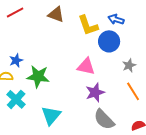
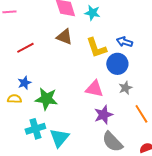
red line: (15, 12) -> (25, 48), moved
gray star: (129, 65) -> (125, 88), moved
cyan cross: (16, 99) -> (35, 129), moved, turned 30

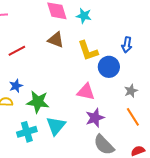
blue arrow: (124, 42) -> (127, 45), moved, turned -98
gray star: (125, 88) -> (131, 91), moved
cyan triangle: (59, 138) -> (56, 126), moved

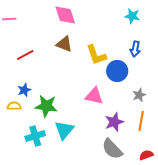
cyan star: (84, 16) -> (132, 16), moved
orange line: (133, 117) -> (141, 121), turned 42
purple star: (95, 118) -> (114, 122), moved

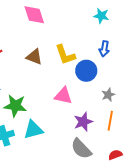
brown triangle: (64, 44) -> (34, 57), moved
cyan triangle: (64, 130) -> (33, 130), turned 35

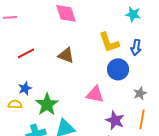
yellow L-shape: (65, 55) -> (109, 42), moved
green star: (15, 106) -> (47, 104), turned 30
purple star: (83, 122) -> (115, 120), turned -30

